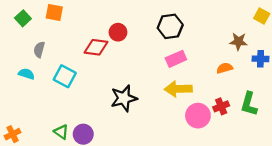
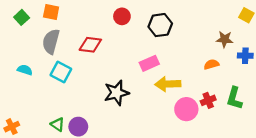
red circle: (118, 32) -> (122, 16), moved
gray semicircle: (39, 50) -> (51, 41), moved, size x1.6
pink rectangle: (176, 59) -> (149, 63), moved

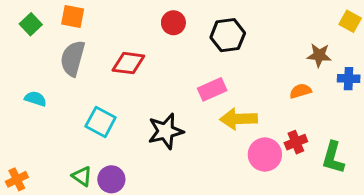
cyan square: (61, 72) -> (101, 122), moved
green L-shape: (234, 98) -> (333, 158), moved

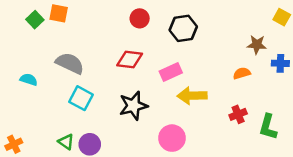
green square: (31, 24) -> (35, 20), moved
gray semicircle: (73, 58) -> (70, 63), moved, turned 100
red diamond: (128, 63) -> (130, 60), moved
pink circle: (265, 155) -> (172, 138), moved

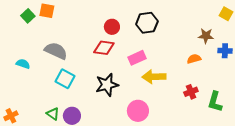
red circle: (140, 18) -> (112, 27), moved

